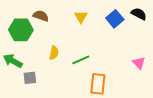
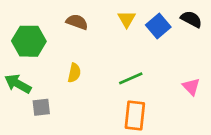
brown semicircle: (41, 16) -> (77, 22), moved
yellow triangle: (81, 17) -> (127, 19), moved
green line: (81, 60) -> (131, 78), moved

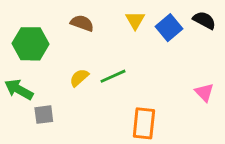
yellow semicircle: (74, 73) -> (79, 78), turned -144
green line: (131, 78) -> (113, 76), moved

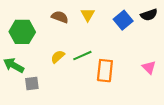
yellow triangle: (135, 20) -> (88, 15), moved
black semicircle: (204, 20) -> (149, 15), turned 133
orange rectangle: (144, 123) -> (105, 71), moved

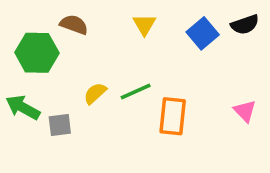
brown semicircle: (60, 17) -> (74, 25), moved
gray square: (32, 83) -> (60, 125), moved

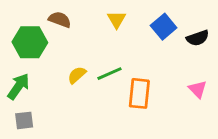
black semicircle: (245, 25) -> (198, 38), moved
green arrow: (23, 107) -> (18, 86), turned 96
gray square: (60, 125) -> (24, 120), moved

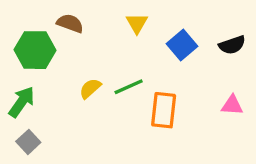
blue square: (164, 27) -> (182, 45), moved
pink triangle: (198, 89) -> (232, 105), turned -42
gray square: (24, 120) -> (28, 142), turned -36

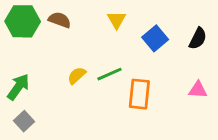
black semicircle: (232, 45) -> (198, 38), turned -45
green hexagon: (35, 50) -> (23, 21), moved

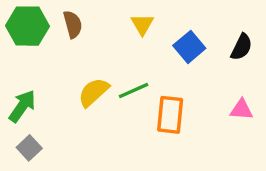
brown semicircle: (60, 20) -> (73, 24), turned 55
yellow semicircle: (77, 76) -> (94, 92), size x1.4

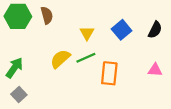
yellow triangle: (142, 24) -> (87, 33), moved

